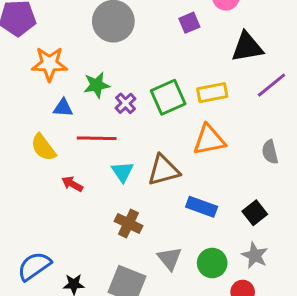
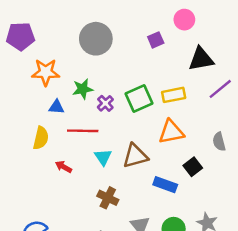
yellow semicircle: (43, 147) -> (41, 138), turned -130
black square: (255, 213) -> (193, 167), moved

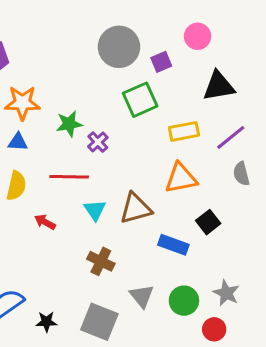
gray circle: (96, 39) -> (119, 47), moved
purple line: (220, 89) -> (231, 137), moved
green square: (139, 99) -> (140, 100), moved
blue triangle: (56, 107) -> (18, 142), moved
gray semicircle: (219, 142) -> (241, 174), moved

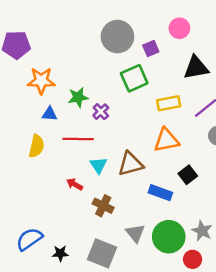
blue triangle: (18, 142) -> (50, 114), moved
red arrow: (45, 222) -> (75, 184), moved
green circle: (184, 301) -> (169, 237), size x1.4

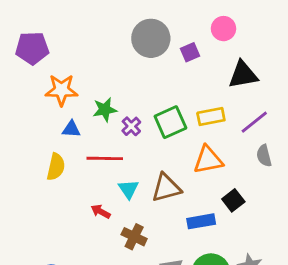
green square: (134, 78) -> (170, 122), moved
blue rectangle: (160, 193) -> (201, 221), turned -30

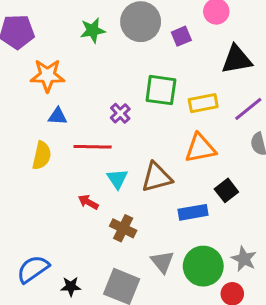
green star: (105, 110) -> (93, 30), moved
green square: (170, 122) -> (161, 90), moved, turned 32

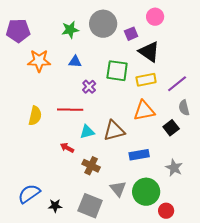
black triangle: (237, 59) -> (149, 52), moved, turned 45
blue triangle: (58, 116) -> (75, 62), moved
cyan triangle: (117, 179) -> (87, 132), turned 49
black square: (226, 190) -> (171, 128), moved
gray star: (244, 259) -> (174, 168), moved

